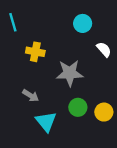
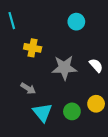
white semicircle: (104, 49) -> (96, 65), moved
green circle: (78, 107) -> (72, 111), moved

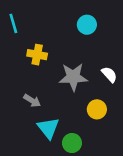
yellow circle: (96, 104) -> (97, 109), moved
green circle: (72, 111) -> (72, 143), moved

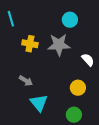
gray star: (73, 77) -> (59, 45), moved
green circle: (72, 143) -> (74, 115), moved

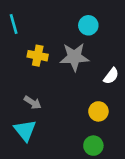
white semicircle: (88, 60) -> (111, 76), turned 80
cyan triangle: (39, 103) -> (25, 130), moved

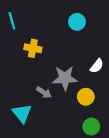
gray star: (74, 57) -> (65, 78), moved
gray arrow: (33, 103) -> (44, 92), moved
green circle: (93, 146) -> (91, 127), moved

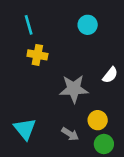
cyan line: (12, 21) -> (29, 25), moved
gray arrow: (44, 92) -> (70, 134), moved
yellow circle: (86, 97) -> (98, 120), moved

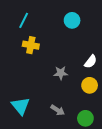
cyan line: (29, 25) -> (24, 20), turned 42
gray star: (74, 89) -> (61, 73), size x0.6
yellow circle: (98, 120) -> (90, 85), moved

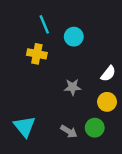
cyan line: (24, 20) -> (44, 24), moved, turned -49
cyan circle: (72, 20) -> (74, 37), moved
green circle: (85, 118) -> (95, 128), moved

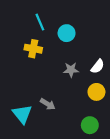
gray star: (73, 87) -> (71, 70), moved
green circle: (95, 128) -> (90, 125), moved
gray arrow: (69, 131) -> (48, 104), moved

